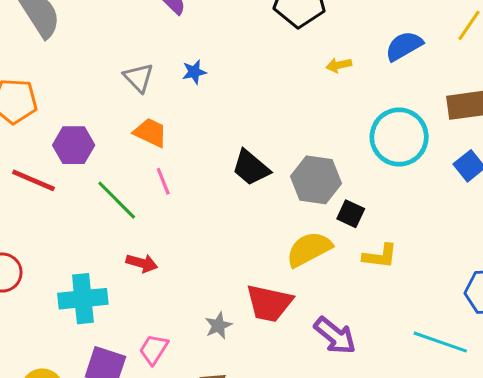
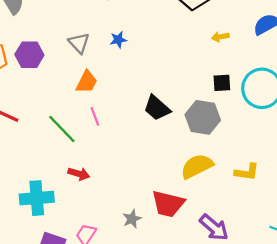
orange trapezoid: (150, 133) -> (87, 82), turned 90
purple hexagon: (74, 145) -> (29, 55), moved
black square: (351, 214) -> (222, 83), moved, turned -30

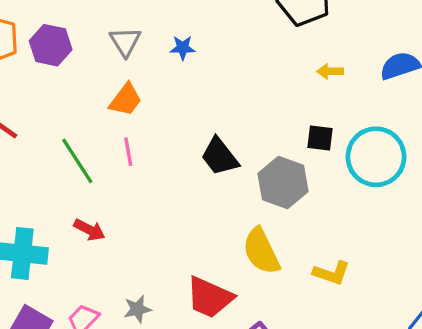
yellow semicircle: (197, 166) -> (261, 251), turned -100
gray star: (132, 219) -> (137, 309), moved

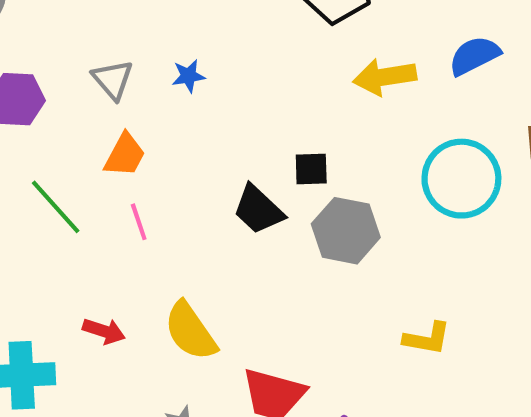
yellow arrow: (330, 71) -> (385, 77), size x1.8
black square: (320, 138) -> (311, 169), moved
green line: (77, 161) -> (56, 207), moved
yellow semicircle: (261, 251) -> (190, 331), moved

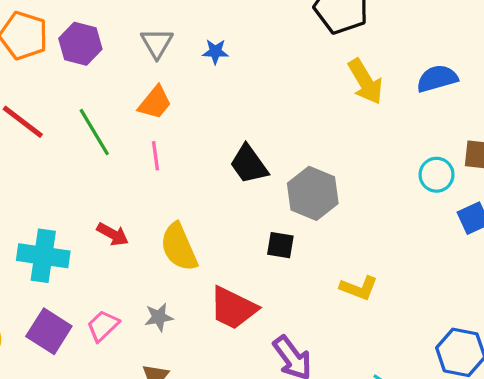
yellow arrow: (385, 77) -> (365, 81), turned -123
black square: (311, 169) -> (280, 245), moved
cyan circle: (461, 179) -> (437, 175), moved, size x0.6

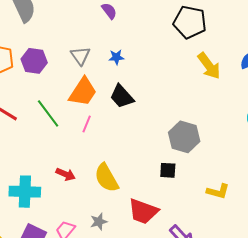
orange trapezoid: (155, 103) -> (83, 92), size x1.4
pink line: (156, 156) -> (87, 124), turned 36
black trapezoid: (249, 164) -> (122, 96), moved

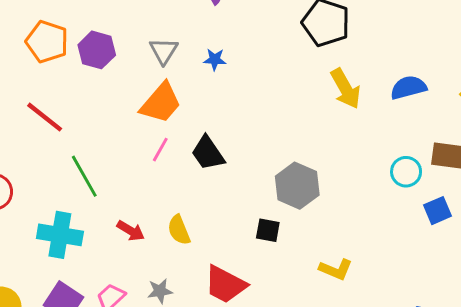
black trapezoid: (122, 96) -> (208, 153), moved
green line: (48, 113) -> (84, 176), moved
red arrow: (66, 174) -> (131, 231), moved
yellow semicircle: (106, 178) -> (179, 230), size x0.7

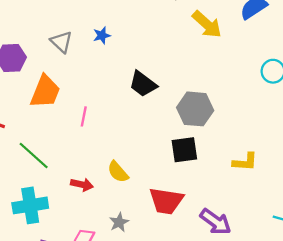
orange trapezoid: (161, 103) -> (45, 92), moved
black trapezoid: (208, 153) -> (143, 84), moved
black square: (268, 230) -> (184, 150), size x1.4

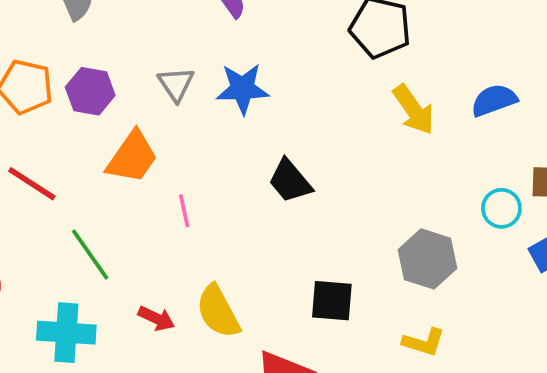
blue star: (102, 35) -> (242, 89), size x1.8
gray hexagon: (195, 109) -> (428, 259), moved
pink line: (84, 116) -> (184, 211), turned -36
yellow semicircle: (118, 172) -> (218, 311), size x1.4

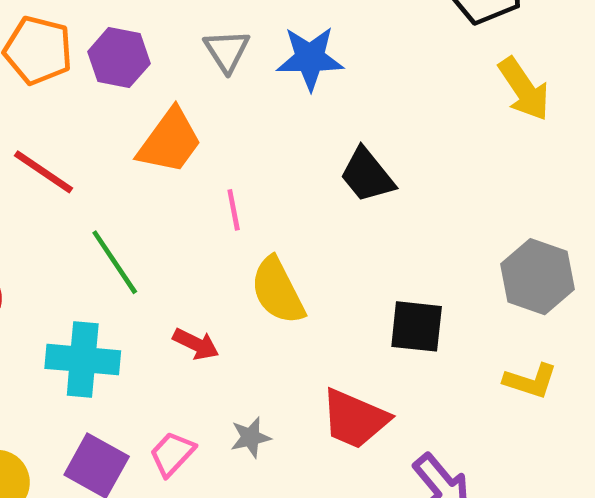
yellow semicircle: (218, 311) -> (278, 291), moved

